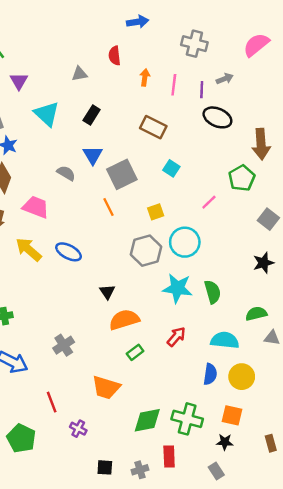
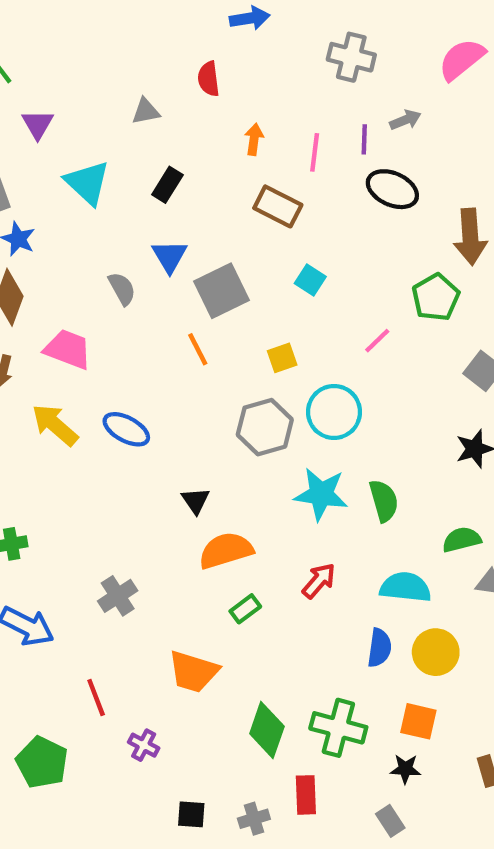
orange arrow: (145, 77) -> (254, 139), moved
pink line: (174, 85) -> (315, 152), moved
gray semicircle: (66, 173) -> (122, 289), turned 30
green diamond: (147, 420) -> (267, 730), turned -60

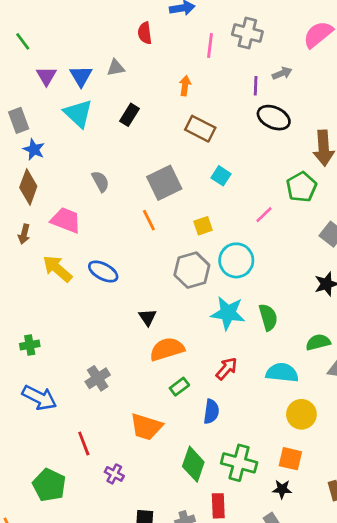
red semicircle: (209, 79) -> (145, 33), moved
pink line: (315, 152) -> (210, 45), moved
blue triangle: (170, 256) -> (81, 76), moved
blue semicircle: (379, 648) -> (211, 412), moved

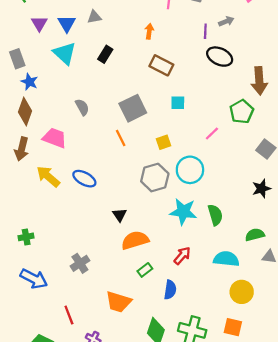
cyan square: (221, 176) -> (178, 103), turned -32
brown arrow: (24, 234) -> (22, 149), size x1.5

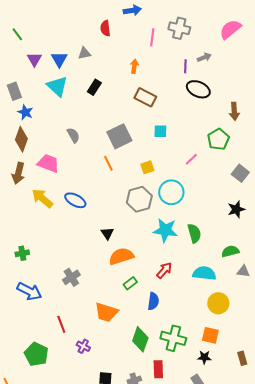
brown arrow: (259, 81) -> (234, 111), size x0.7

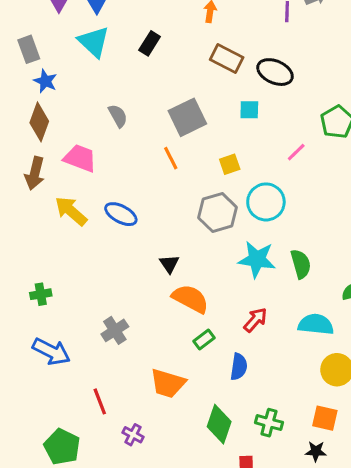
black ellipse: (198, 89) -> (275, 72), moved
orange semicircle: (121, 256) -> (190, 299), turned 45
green cross: (173, 338) -> (269, 423), size x0.7

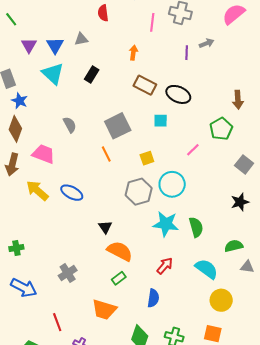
cyan semicircle: (316, 324) -> (207, 269), turned 30
green rectangle: (204, 339) -> (119, 278), moved

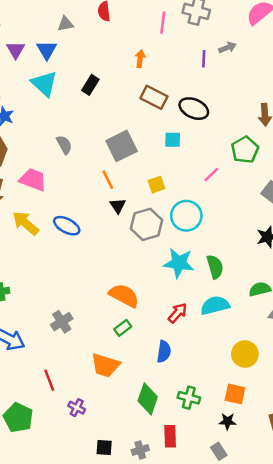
gray triangle: (81, 39) -> (65, 24), moved
black triangle: (105, 227) -> (118, 206), moved
cyan semicircle: (207, 269) -> (215, 305), moved, turned -50

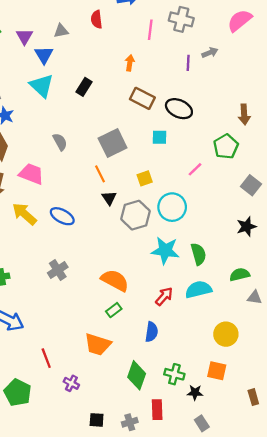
purple triangle: (16, 50) -> (24, 37), moved
gray cross: (62, 322) -> (58, 270), moved
black star: (227, 421) -> (195, 392), moved

